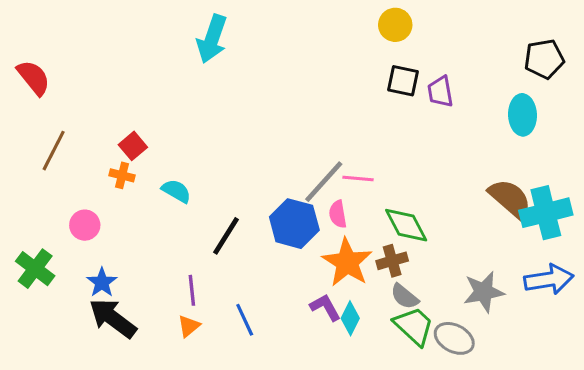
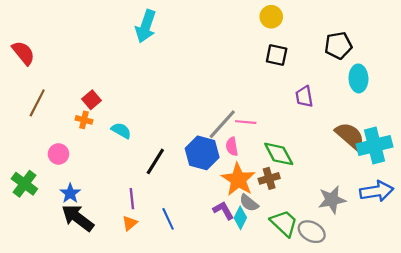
black pentagon: (544, 59) -> (338, 45), moved
purple trapezoid: (440, 92) -> (304, 97), moved
gray semicircle: (405, 296) -> (249, 203), moved

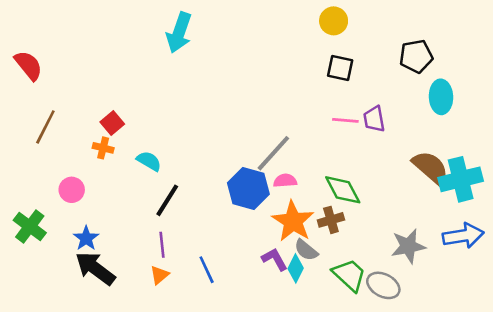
pink line: (246, 122) -> (345, 120), moved
pink semicircle: (232, 147) -> (285, 181), turned 96
black line: (155, 161) -> (167, 200), moved

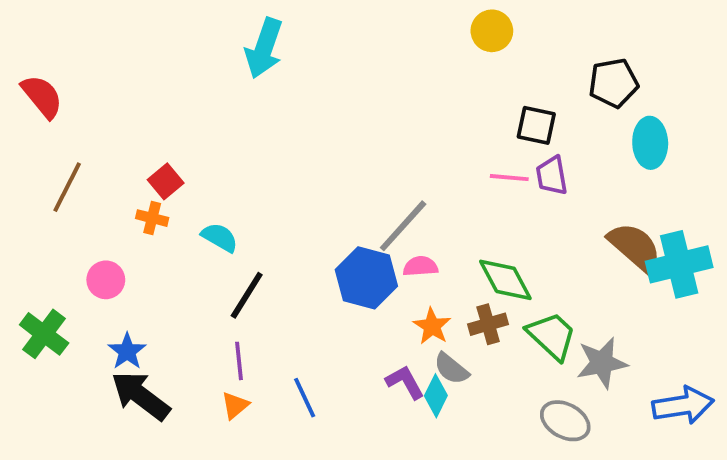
black square: (340, 68) -> (536, 125), moved
orange star: (293, 221) -> (432, 326), size x0.6
blue arrow: (463, 236) -> (683, 405), moved
green trapezoid: (349, 275) -> (552, 336), moved

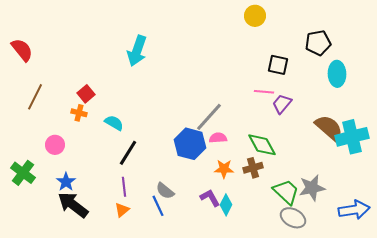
cyan arrow: (264, 48) -> (137, 51), moved
purple trapezoid: (552, 176) -> (282, 104), moved, turned 50
orange star: (432, 326) -> (224, 169), turned -30
green trapezoid: (552, 336) -> (286, 192), moved
gray semicircle: (451, 369) -> (165, 191), moved

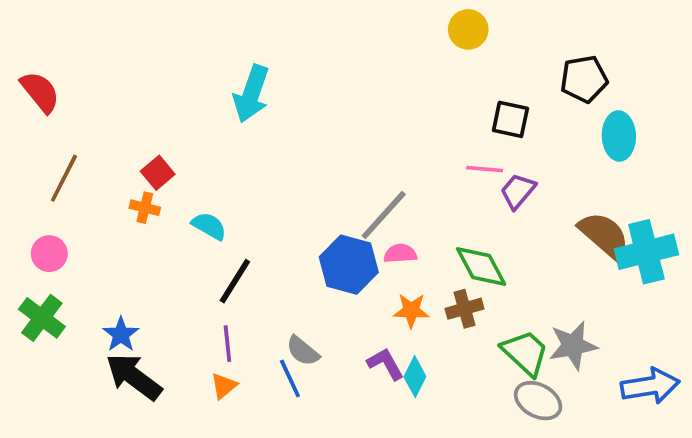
pink circle: (55, 145) -> (49, 254), moved

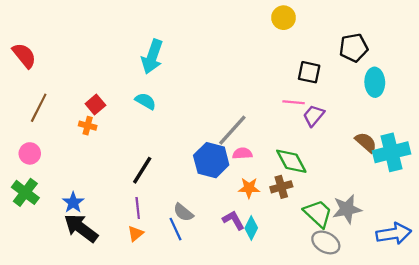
cyan semicircle: (209, 226) -> (146, 101), moved
brown semicircle: (604, 235) -> (366, 142), size x0.7

